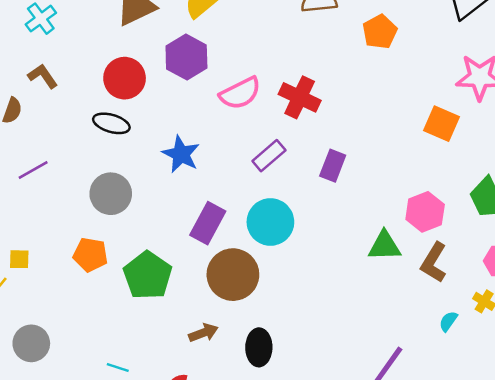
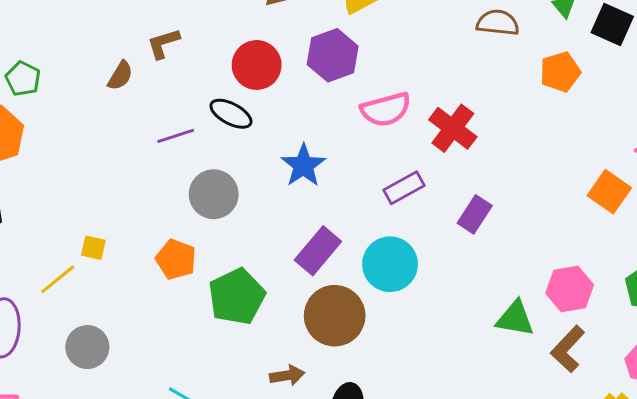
brown L-shape: (43, 76) -> (163, 43), turned -84
purple line: (33, 170) -> (176, 136), moved

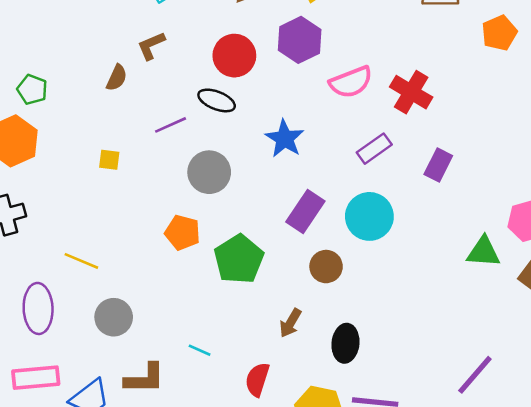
yellow square: (93, 248) -> (109, 160), moved
yellow line: (58, 279) -> (81, 261), turned 68
brown circle: (335, 316) -> (326, 267), size x0.6
brown arrow: (287, 375) -> (290, 323), turned 136

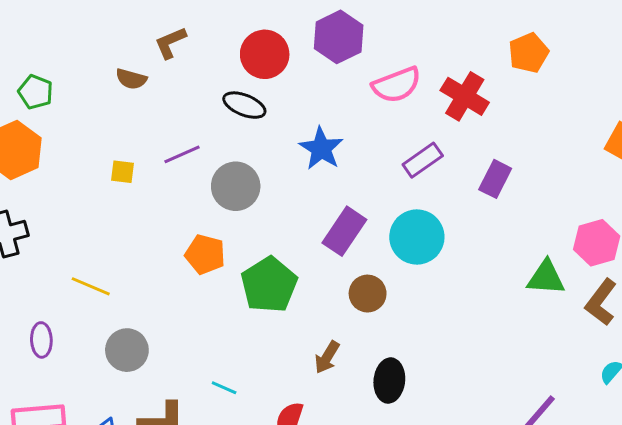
orange pentagon: (499, 33) -> (529, 53), moved
brown semicircle: (117, 78) -> (131, 79), turned 80
purple line: (171, 125) -> (182, 154), moved
purple ellipse: (38, 308) -> (41, 340), size x0.6

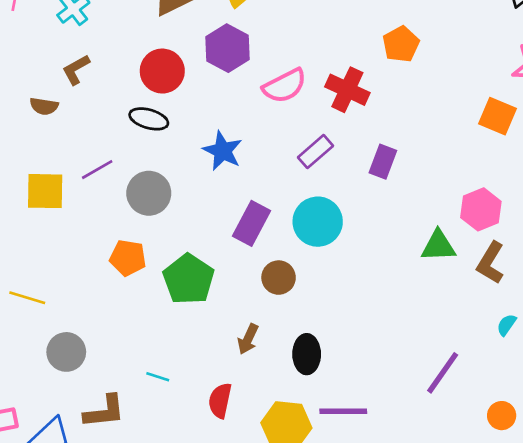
yellow square: (123, 172) -> (45, 191), size x1.8

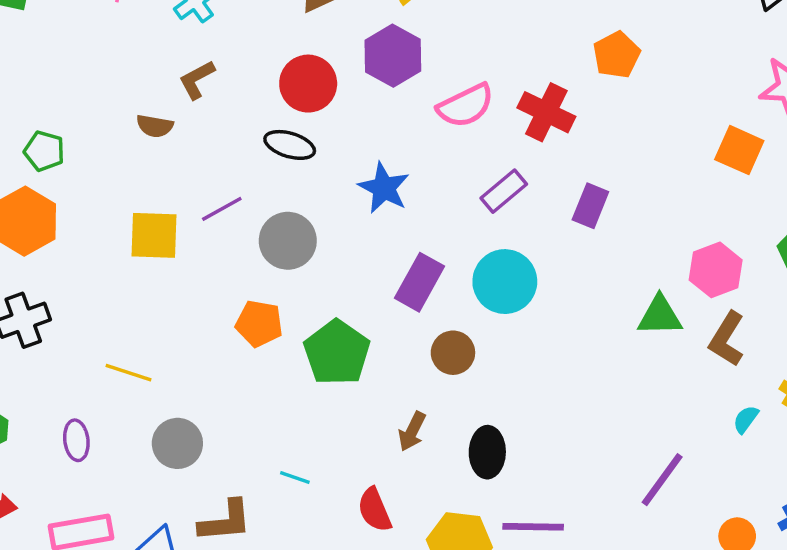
red semicircle: (220, 401) -> (375, 510), turned -36

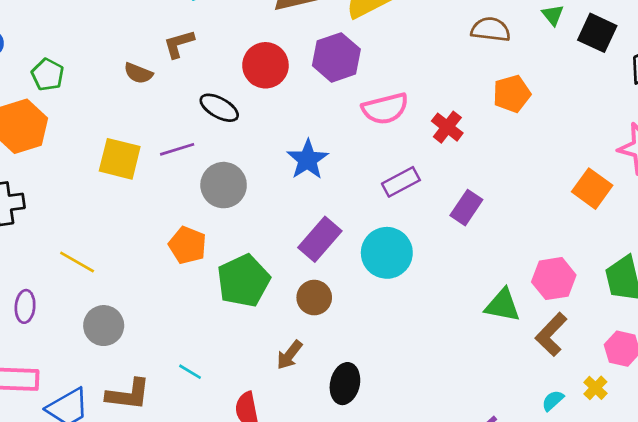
red cross: (546, 112) -> (447, 127), size x0.7
black ellipse: (290, 145) -> (219, 108), moved
brown circle: (453, 353) -> (314, 298), moved

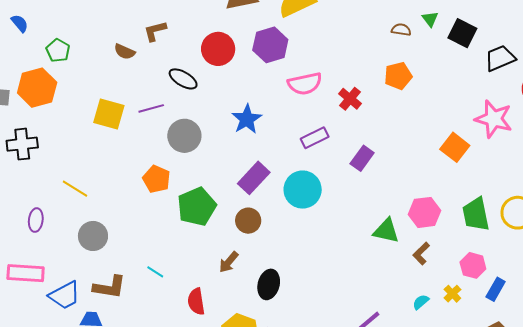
brown semicircle: (491, 29) -> (401, 30), moved, size x0.7
brown L-shape: (551, 334) -> (421, 253), size x0.7

